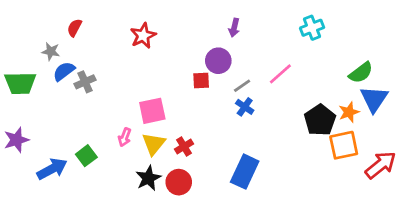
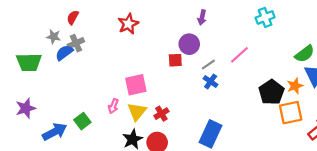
gray cross: (85, 82) -> (76, 43), moved

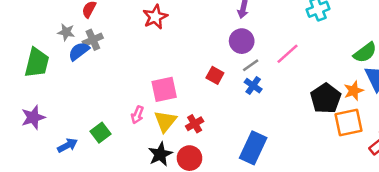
purple circle: (189, 44) -> (242, 41), moved
red square: (175, 60) -> (215, 75), moved, turned 32
green trapezoid: (29, 62) -> (37, 63), turned -75
blue arrow: (55, 132) -> (67, 145), size x0.7

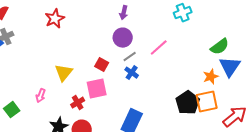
pink square: (164, 89) -> (97, 89), moved
black pentagon: (326, 98) -> (188, 103), moved
yellow triangle: (165, 121) -> (64, 73), moved
red cross: (195, 124) -> (78, 103), moved

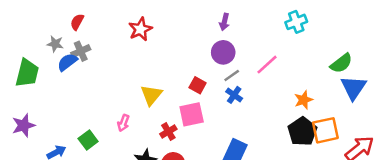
orange star: (211, 77) -> (304, 100), moved

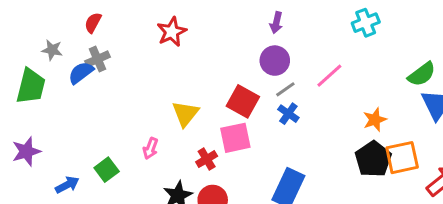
gray star: (55, 44) -> (52, 50), moved
red square: (198, 85) -> (243, 101), size x1.5

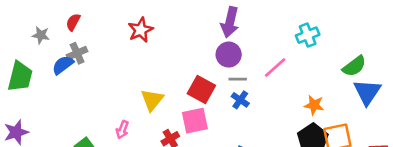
purple arrow: (276, 23) -> (230, 22), size x1.6
cyan cross: (366, 23) -> (308, 35), moved
gray star: (52, 50) -> (41, 35), moved
gray line: (285, 89) -> (238, 79), turned 36
orange star: (375, 120) -> (314, 105), turned 30

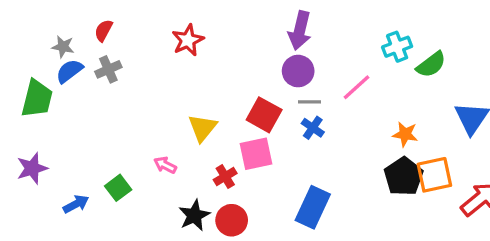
blue semicircle: (63, 65) -> (69, 71), moved
green semicircle: (354, 66) -> (431, 65), moved
pink arrow: (122, 130) -> (165, 165), turned 96

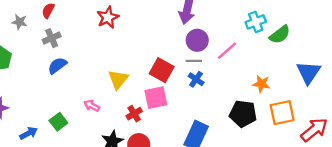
blue semicircle: (69, 71) -> (57, 66), moved
purple circle: (298, 71) -> (197, 40), moved
black pentagon: (404, 176) -> (243, 114), moved, turned -30

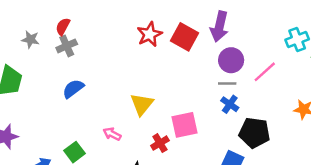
red star: (108, 17) -> (150, 34), moved
gray cross: (52, 38) -> (67, 46), moved
red square: (162, 70) -> (184, 37), moved
black pentagon: (243, 114) -> (254, 133), moved

